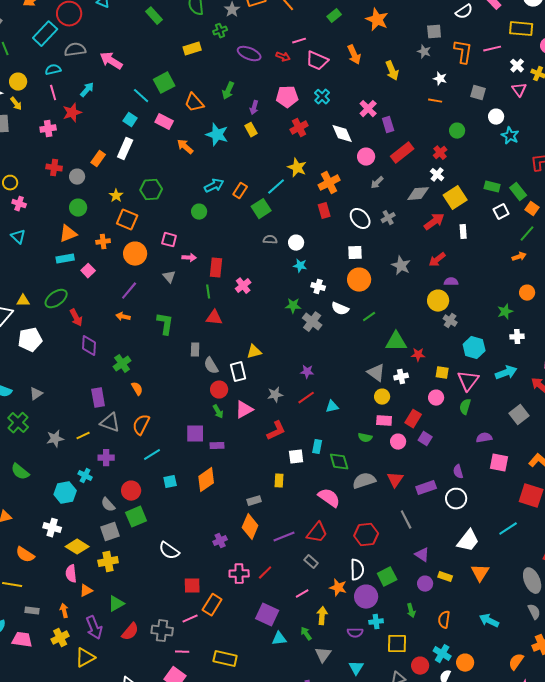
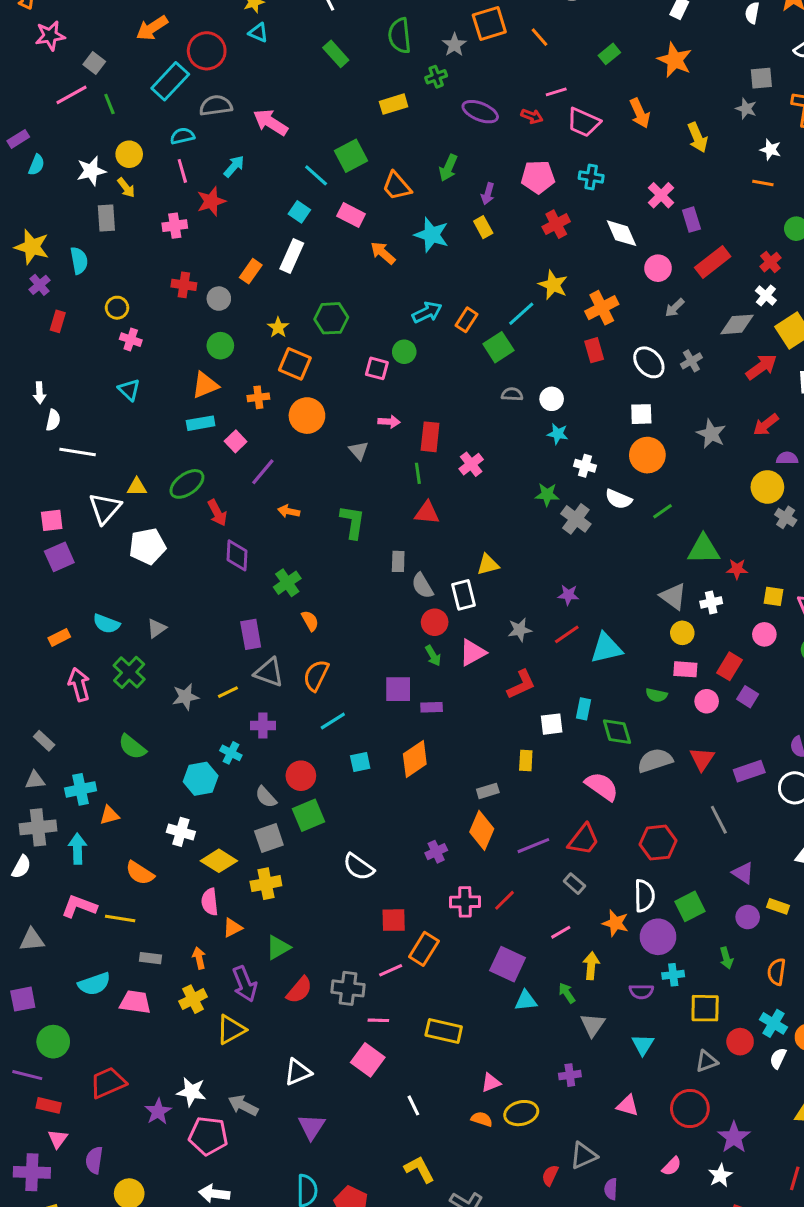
cyan cross: (322, 97) -> (591, 177), turned -35
pink square: (169, 240) -> (377, 368), moved
purple line: (129, 291) -> (263, 472), moved
cyan triangle: (332, 407) -> (606, 648), size x1.6

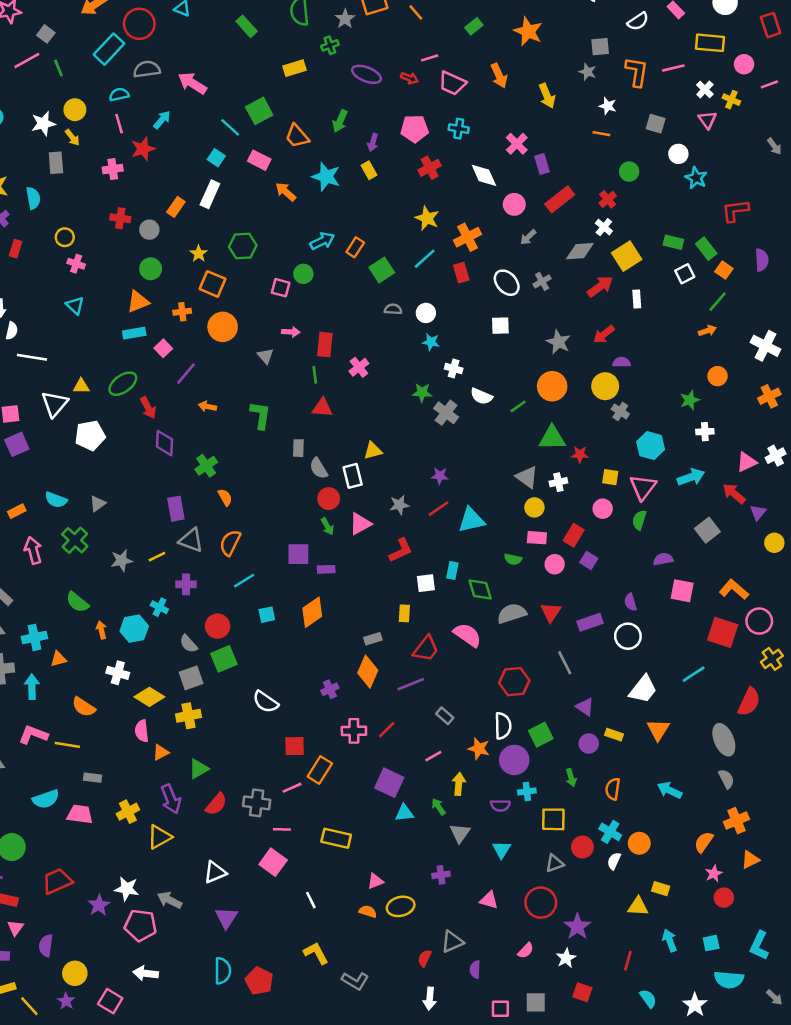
cyan line: (521, 314) -> (425, 259), moved
orange circle: (647, 455) -> (552, 386), moved
red trapezoid: (584, 840) -> (426, 649), moved
orange arrow: (199, 958) -> (101, 630), moved

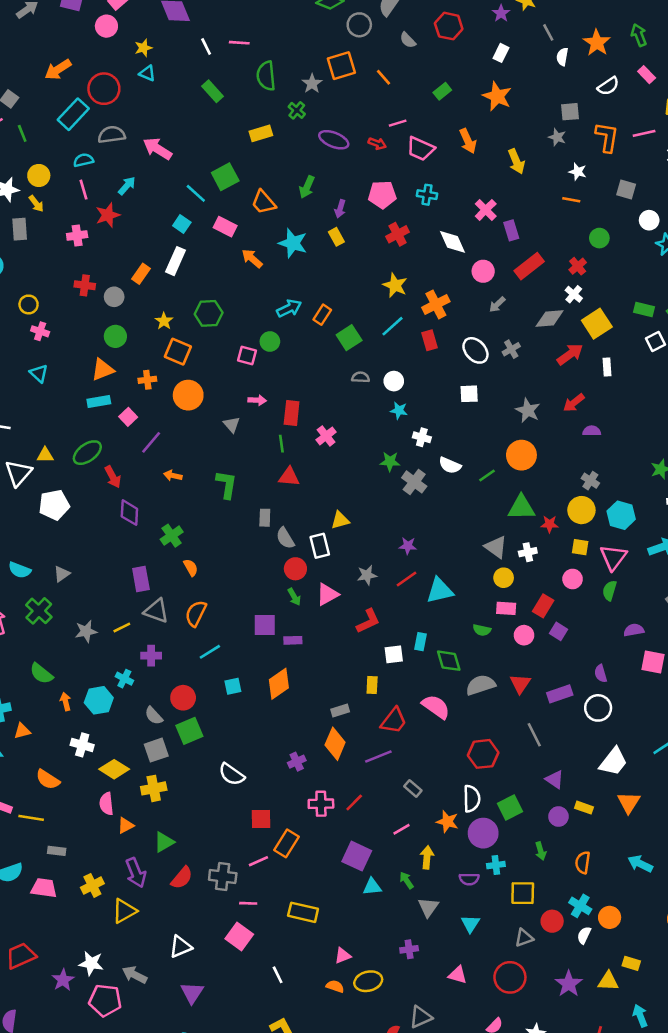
green cross: (330, 45) -> (297, 110), turned -30
yellow circle: (605, 386) -> (581, 510), moved
purple star: (577, 927) -> (569, 984), moved

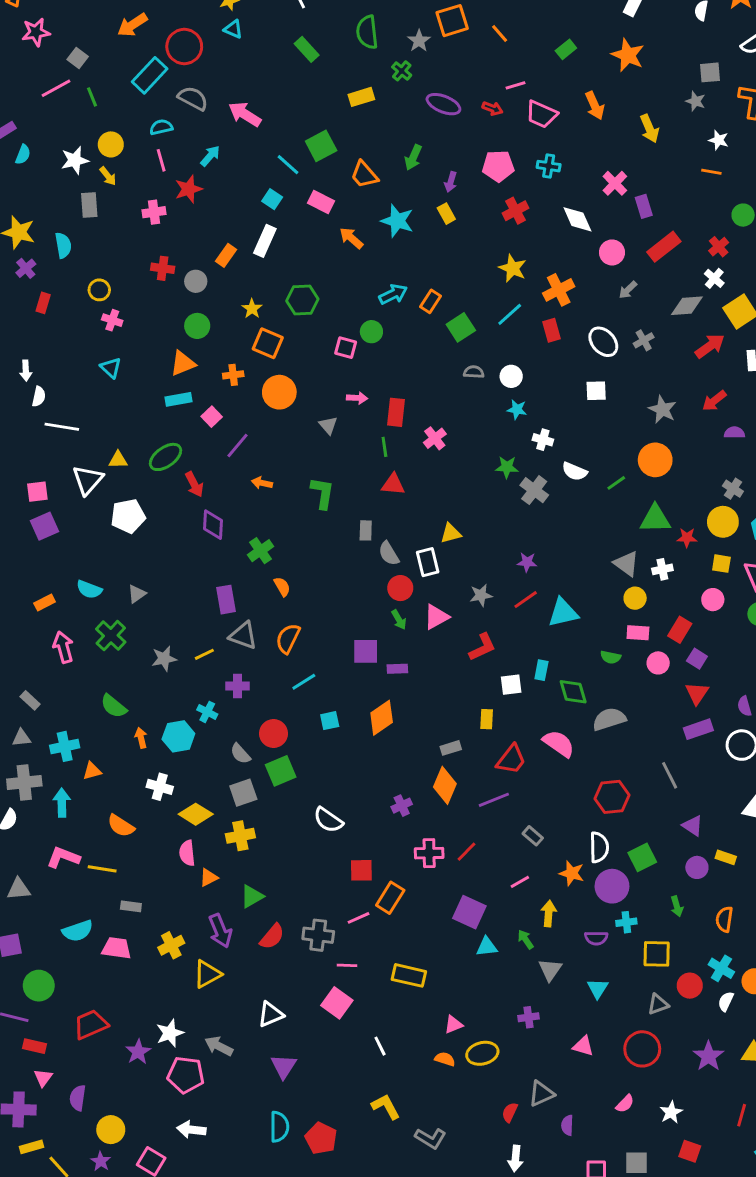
gray semicircle: (112, 135) -> (193, 98), turned 36
red triangle: (520, 684) -> (697, 693), moved
white star: (91, 963) -> (170, 1033), turned -30

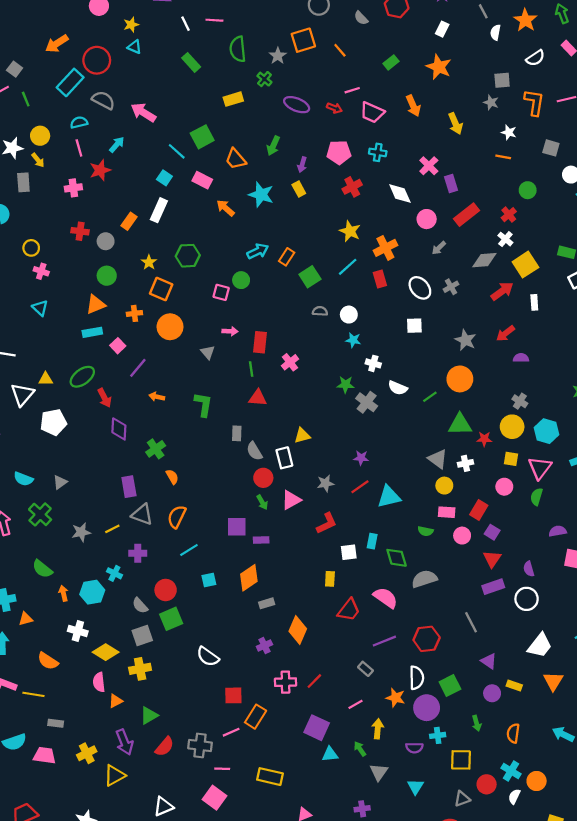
gray rectangle: (451, 748) -> (267, 603), moved
purple line: (494, 800) -> (384, 641), moved

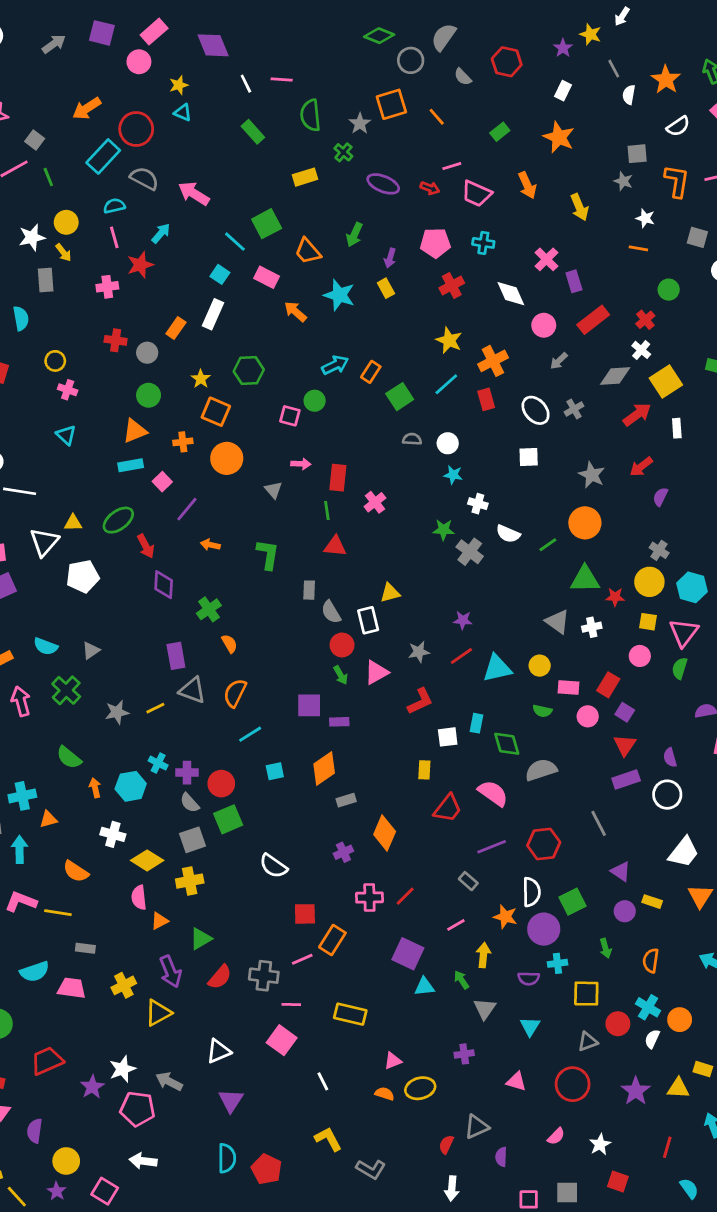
purple semicircle: (521, 358) -> (660, 497), turned -64
yellow circle: (444, 486) -> (540, 666), moved
purple cross: (138, 553) -> (187, 773), moved

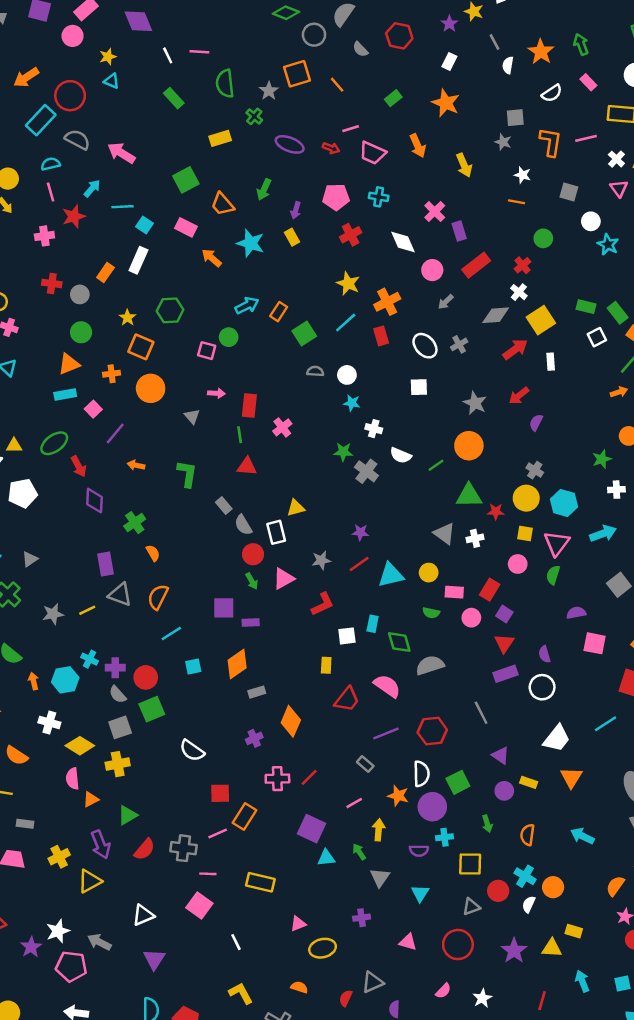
cyan line: (235, 242) -> (123, 207), moved, turned -45
gray rectangle: (309, 590) -> (224, 505), turned -42
orange semicircle: (385, 1094) -> (299, 987), moved

